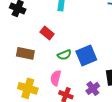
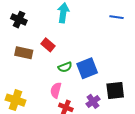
brown rectangle: (25, 53) -> (24, 53), moved
yellow cross: (28, 88) -> (15, 100), moved

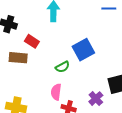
red rectangle: (48, 45) -> (32, 41), moved
blue square: (87, 68) -> (83, 50), moved

